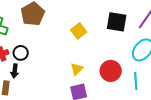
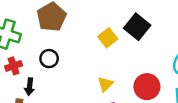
black square: (117, 22) -> (137, 27), moved, turned 30
black circle: (21, 53) -> (49, 59), moved

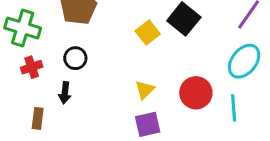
black arrow: (30, 87) -> (65, 93), moved

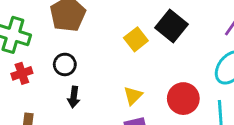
black arrow: (65, 93) -> (74, 97), moved

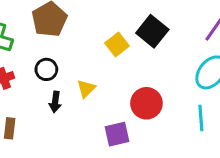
yellow triangle: (133, 96) -> (86, 89), moved
red circle: (183, 99) -> (146, 103), moved

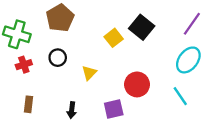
black arrow: (55, 102) -> (72, 110), moved
cyan line: (201, 118) -> (180, 96), turned -30

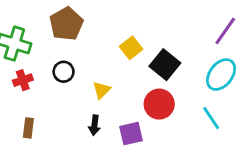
black square: (142, 27) -> (165, 65), moved
black arrow: (72, 110) -> (94, 125), moved

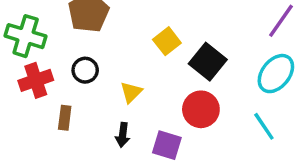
red cross: (23, 80) -> (36, 80), size x1.4
brown rectangle: (28, 128) -> (65, 118), moved
purple square: (131, 134) -> (167, 145), turned 30

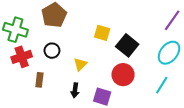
yellow square: (167, 41) -> (102, 33), turned -35
cyan line: (264, 126) -> (162, 85), turned 66

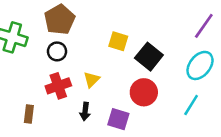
black circle: (52, 51) -> (57, 51), moved
red cross: (22, 57) -> (58, 86), moved
brown rectangle: (39, 80) -> (29, 114), moved

